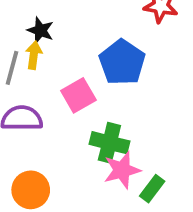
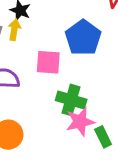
pink square: (78, 95) -> (48, 62), turned 32
green rectangle: (152, 189) -> (103, 137), turned -65

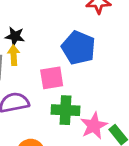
green cross: (71, 100) -> (65, 110), moved

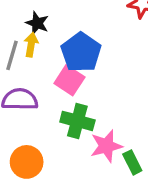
blue pentagon: (78, 48) -> (81, 52), moved
pink square: (52, 78) -> (69, 80), turned 30

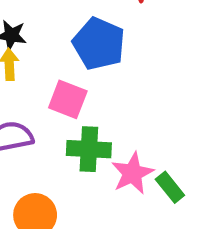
blue pentagon: (81, 52) -> (99, 44), moved

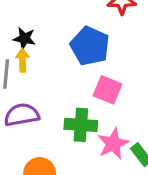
pink square: (68, 99) -> (107, 90), moved

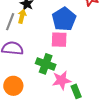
pink square: (107, 90) -> (59, 40), moved, turned -36

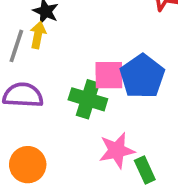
blue pentagon: (64, 19) -> (142, 76), moved
green cross: (46, 64) -> (88, 99), moved

